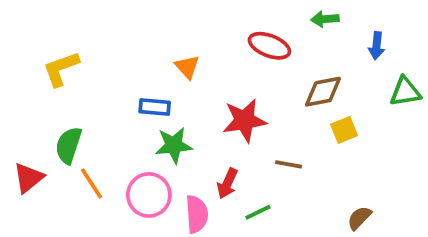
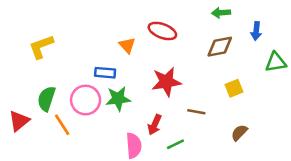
red ellipse: (269, 46) -> (162, 31), moved
brown diamond: (323, 92) -> (220, 47), moved
pink circle: (149, 195) -> (86, 100), moved
brown semicircle: (359, 218) -> (239, 133), moved

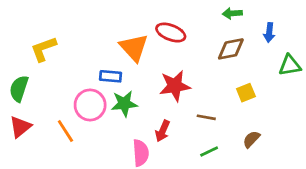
orange triangle: (127, 45) -> (134, 48), size x1.6
green semicircle: (46, 99) -> (19, 89), moved
green line: (175, 144) -> (209, 151), moved

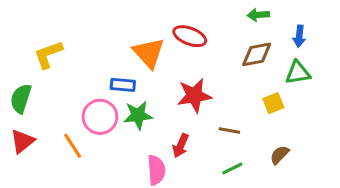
green triangle: (290, 65) -> (298, 73), moved

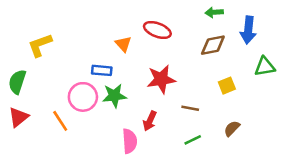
blue arrow: (299, 36) -> (248, 30), size x1.5
orange triangle: (149, 53) -> (123, 44), size x0.6
green triangle: (298, 73) -> (265, 67), moved

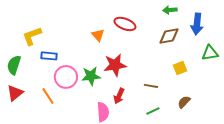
blue rectangle: (102, 70) -> (49, 56), moved
red star: (161, 79) -> (115, 65), moved

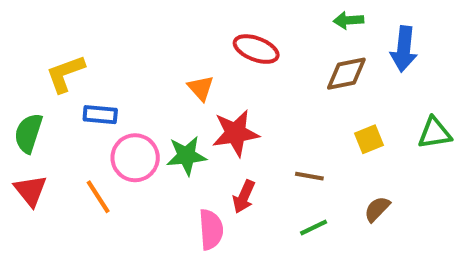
orange triangle: (98, 35) -> (201, 88), moved
green triangle: (210, 53) -> (435, 133), moved
red triangle: (15, 93) -> (30, 191), turned -30

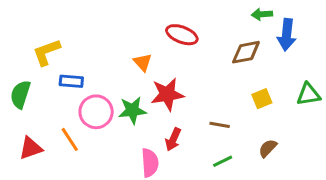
green arrow: (348, 20) -> (262, 14), moved
red triangle: (30, 191) -> (31, 148), moved, turned 50

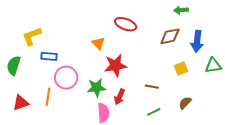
blue arrow: (287, 35) -> (197, 41), moved
green star: (132, 110) -> (96, 88), moved
orange line: (70, 139) -> (48, 97), turned 42

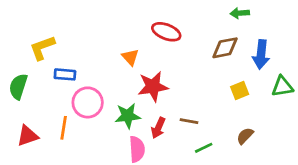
brown line: (152, 87) -> (189, 121), moved

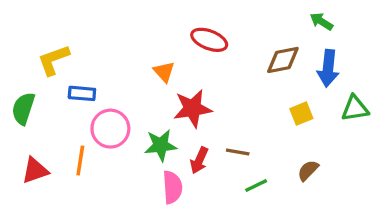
green arrow: (240, 13) -> (321, 21), moved, turned 36

